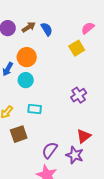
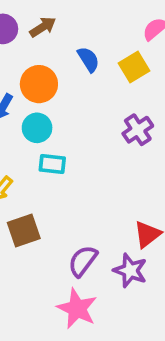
blue semicircle: (47, 29) -> (88, 59), moved
purple cross: (79, 95) -> (138, 130), moved
cyan rectangle: (35, 109) -> (52, 164), moved

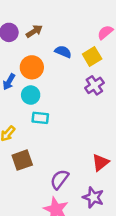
blue semicircle: (88, 59) -> (63, 52), turned -35
purple cross: (138, 130) -> (94, 85), moved
purple star: (130, 270) -> (93, 197), moved

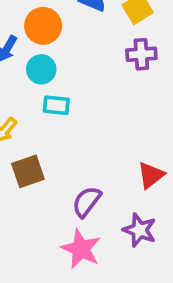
purple cross: (94, 85) -> (141, 54), turned 30

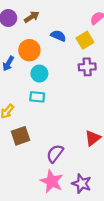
cyan circle: (41, 69) -> (39, 74), moved
purple star: (140, 230) -> (82, 184), moved

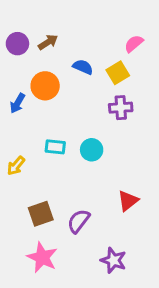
cyan circle: (39, 74) -> (92, 150), moved
brown square: (20, 136) -> (41, 214), moved
pink star: (52, 181) -> (42, 257), moved

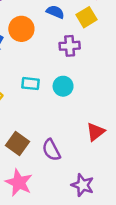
purple cross: (121, 108) -> (70, 46), moved
brown square: (41, 214) -> (17, 143), turned -35
purple semicircle: (79, 221) -> (51, 150), turned -65

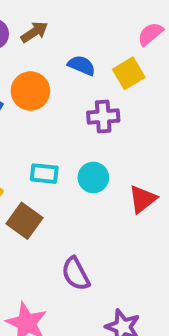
red triangle: (96, 132) -> (142, 199), moved
brown square: (17, 143) -> (25, 221), moved

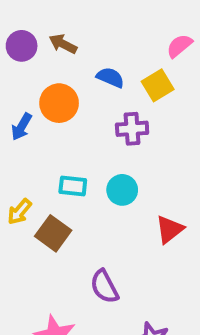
brown arrow: (34, 32) -> (63, 44), turned -120
red triangle: (142, 199) -> (170, 229), moved

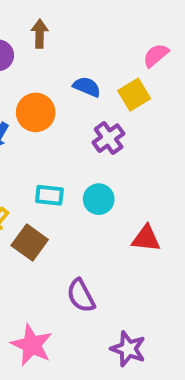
brown arrow: (63, 44) -> (40, 34), moved, turned 64
purple cross: (132, 129) -> (109, 138), turned -32
red triangle: (170, 229) -> (146, 239), turned 44

